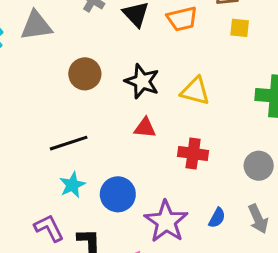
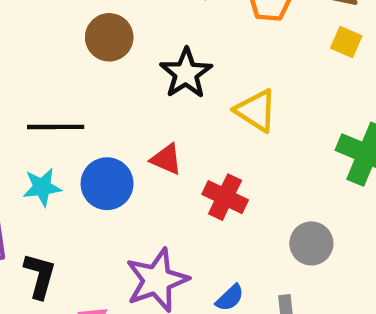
red triangle: (145, 128) -> (166, 159), moved
blue circle: (118, 194) -> (107, 184), moved

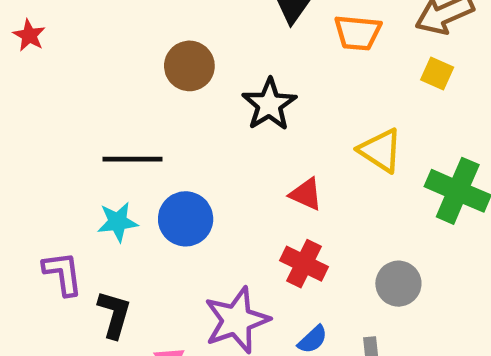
yellow triangle: (256, 111) -> (380, 150), moved
red triangle: (166, 159) -> (306, 194), moved
red cross: (225, 197) -> (304, 264), moved

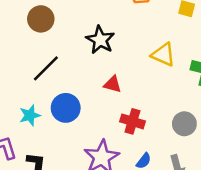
brown circle: (189, 66) -> (41, 19), moved
black line: (132, 159) -> (46, 68), moved, turned -36
red triangle: (306, 194) -> (113, 84), moved

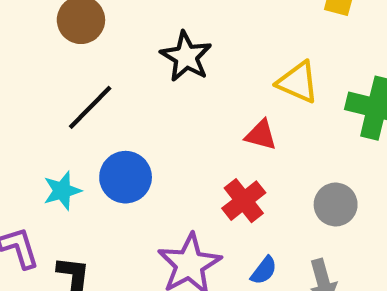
red triangle: (113, 84) -> (261, 135), moved
red cross: (132, 121) -> (244, 201), turned 35

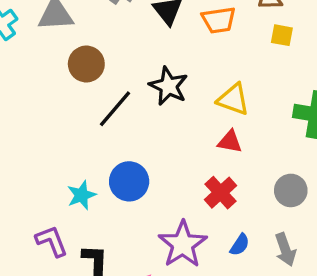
yellow triangle: (298, 82) -> (233, 99), moved
black line: (90, 107) -> (115, 109), moved

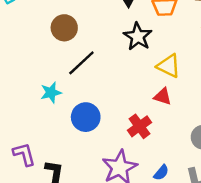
black star: (169, 86) -> (138, 37), moved
red cross: (221, 193) -> (139, 126), moved
cyan star: (82, 195) -> (51, 93), moved

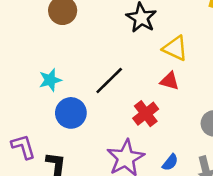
black line: (81, 63) -> (109, 80), moved
blue circle: (86, 117) -> (71, 113), moved

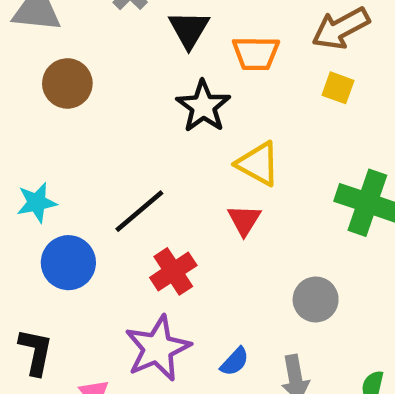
red triangle: (170, 81) -> (244, 220), turned 42
red cross: (146, 114) -> (173, 271), moved

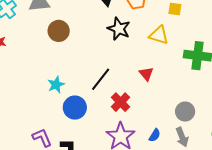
yellow triangle: (258, 164) -> (159, 35), moved
gray circle: (316, 299) -> (185, 112), moved

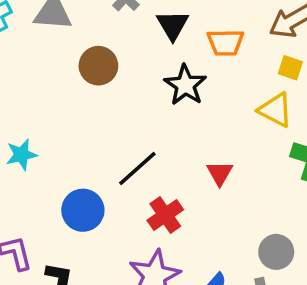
brown circle: (59, 31) -> (98, 66), moved
yellow triangle: (159, 35) -> (275, 110), moved
cyan star: (56, 85) -> (21, 155), moved

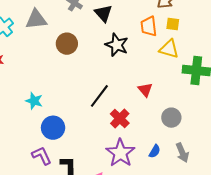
orange trapezoid: (225, 42) -> (149, 26), moved, turned 95
cyan star: (21, 155) -> (34, 101), turned -30
blue circle: (83, 210) -> (53, 128), moved
gray circle: (276, 252) -> (171, 118), moved

